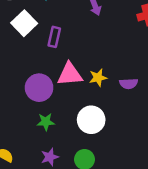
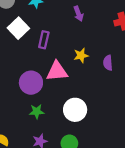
yellow star: (98, 78) -> (81, 55), moved
purple semicircle: (129, 84) -> (108, 63), moved, turned 88

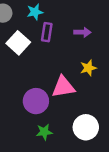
purple arrow: (78, 14) -> (82, 32), moved, turned -64
purple rectangle: (44, 40) -> (47, 32), moved

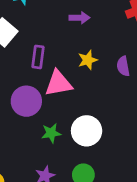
purple rectangle: (47, 32) -> (38, 57), moved
green star: (44, 132) -> (51, 133), moved

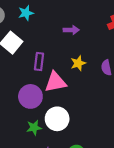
white circle: (87, 131) -> (57, 119), moved
green star: (51, 133) -> (34, 128), moved

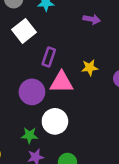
purple arrow: (71, 30) -> (92, 19), moved
green star: (34, 128) -> (29, 135), moved

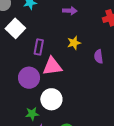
yellow star: (90, 68) -> (74, 43), moved

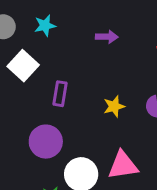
yellow star: (74, 43) -> (114, 106), moved
pink triangle: (52, 66) -> (123, 165), moved

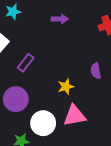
purple rectangle: (60, 94) -> (26, 63), turned 30
yellow star: (114, 106) -> (66, 87), moved

